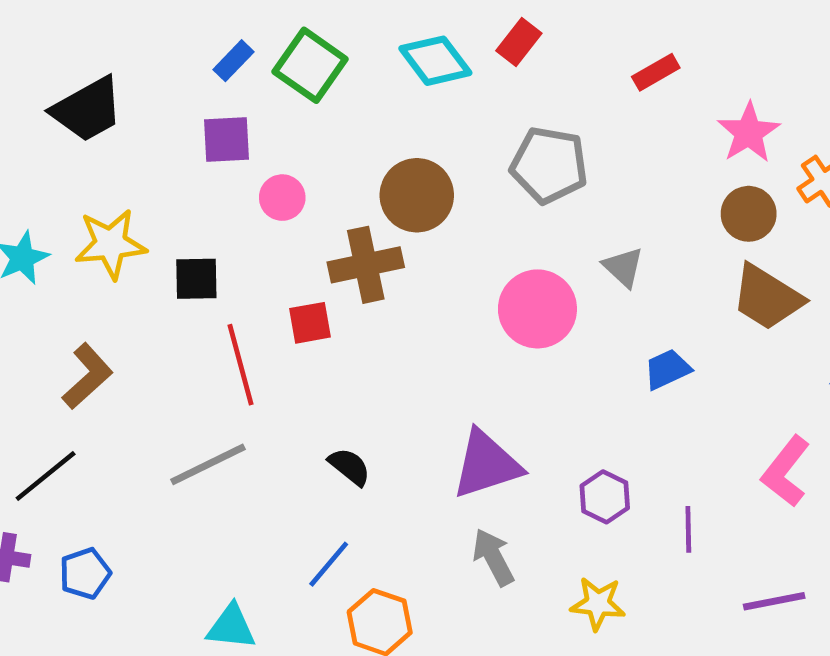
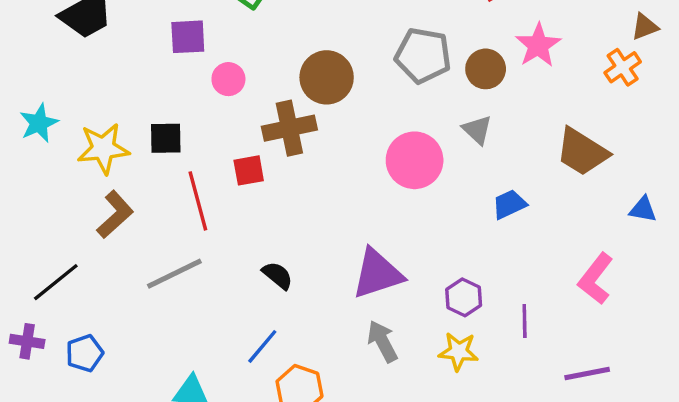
pink star: (749, 133) -> (538, 45), moved
brown circle: (749, 214) -> (486, 69), moved
yellow star: (111, 244) -> (103, 148), moved
brown L-shape: (87, 376) -> (115, 214), moved
yellow star: (598, 604) -> (459, 352), moved

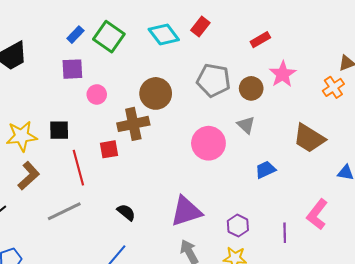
purple line: (525, 321) -> (285, 233), moved

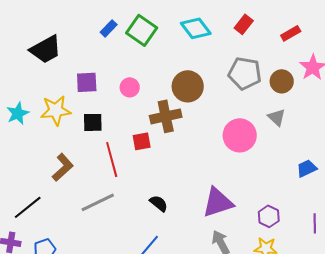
red rectangle: (200, 26) -> (244, 24), moved
purple square: (72, 69) -> (87, 82), moved
yellow star: (22, 136) -> (56, 110), moved
blue trapezoid: (265, 170) -> (307, 168), moved

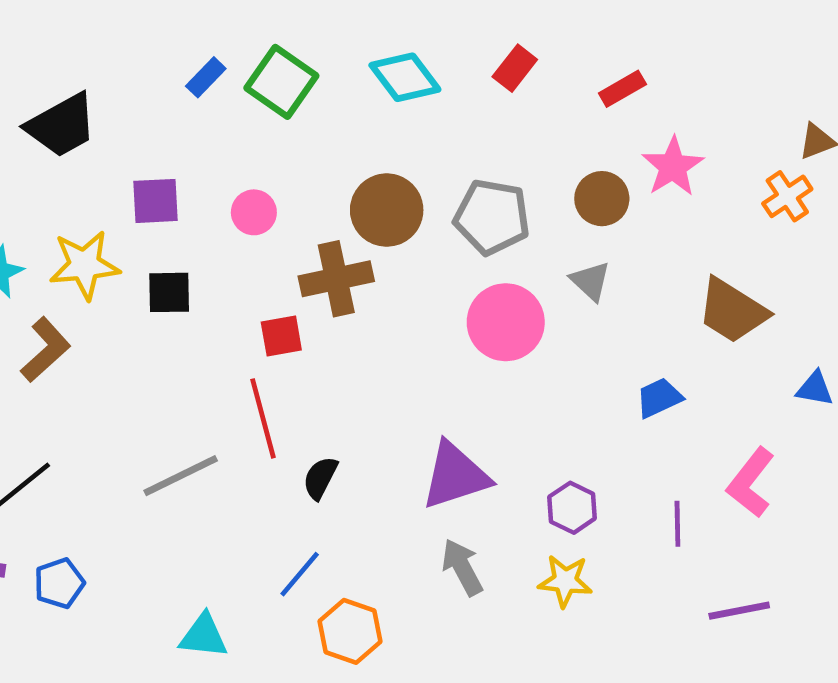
gray pentagon: (245, 73) -> (492, 217), moved
red line: (112, 159) -> (263, 418), moved
brown L-shape: (63, 167) -> (46, 350), moved
black semicircle: (159, 203) -> (320, 478), turned -102

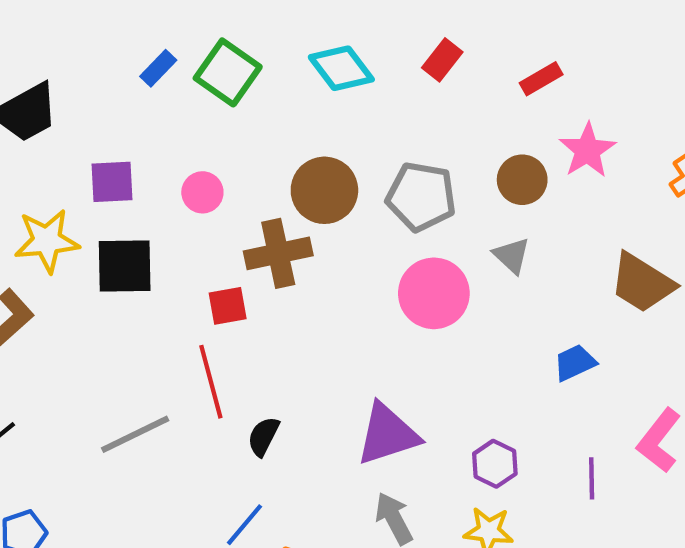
black square: (169, 292) -> (125, 266), size x1.4

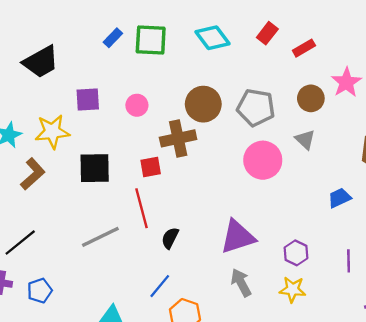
green square: (228, 72) -> (151, 40), turned -32
red rectangle: (541, 79) -> (304, 48), moved
black square: (125, 266) -> (95, 168), moved

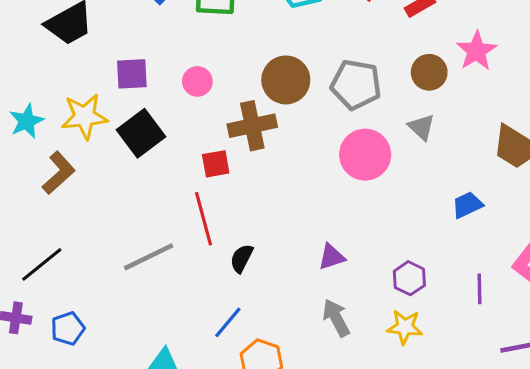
black square: (95, 168) -> (141, 133), moved, turned -36
purple triangle: (238, 237) -> (332, 257), size x0.6

